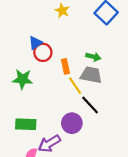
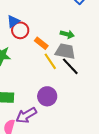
orange rectangle: (65, 66) -> (41, 43), turned -40
black line: (90, 105) -> (70, 66), moved

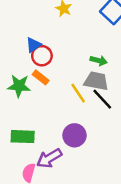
orange rectangle: (41, 43) -> (41, 77), moved

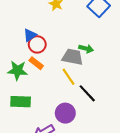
gray trapezoid: (96, 81) -> (73, 57), moved
black line: (102, 99) -> (87, 93), moved
green rectangle: (23, 137) -> (21, 102), moved

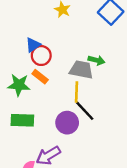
yellow line: (68, 77) -> (77, 92), turned 36
black line: (87, 93) -> (85, 111), moved
purple circle: (65, 113) -> (67, 123), moved

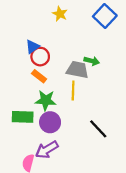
green star: (19, 85) -> (46, 100), moved
black line: (85, 111) -> (98, 129), moved
purple circle: (67, 123) -> (50, 122), moved

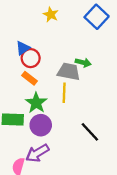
green star: (46, 100) -> (36, 103), turned 30

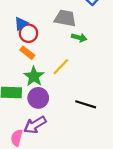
gray trapezoid: (69, 72) -> (65, 18), moved
yellow line: (64, 93) -> (61, 67), turned 42
black line: (90, 132) -> (86, 104), turned -30

